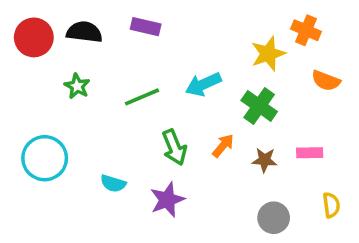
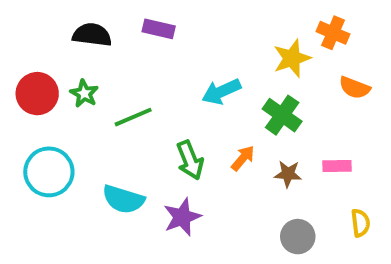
red circle: (34, 37) -> (37, 94), moved
green line: (142, 97) -> (133, 117), moved
cyan semicircle: (113, 183) -> (123, 199), size x1.5

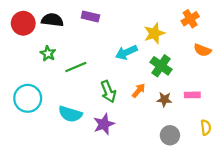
orange cross: (333, 33) -> (190, 19), turned 36
yellow star: (292, 58) -> (154, 33), moved
red circle: (37, 94) -> (23, 23), moved

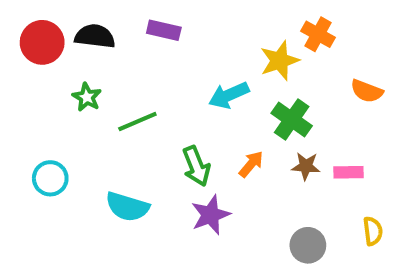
orange cross: (190, 19) -> (318, 34), moved, turned -30
cyan circle: (28, 98) -> (50, 178), size x0.7
brown star: (164, 99) -> (306, 166), moved
purple star: (104, 124) -> (211, 215), moved

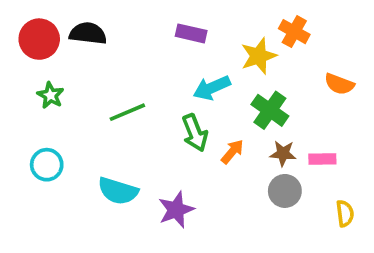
purple rectangle: (164, 30) -> (191, 33), moved
green star: (87, 97) -> (50, 95), moved
green arrow: (196, 166) -> (195, 133), moved
purple star: (211, 215) -> (176, 210), moved
gray circle: (308, 245) -> (285, 191), moved

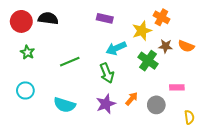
orange arrow: (232, 152) -> (132, 99), moved
brown star: (283, 153) -> (166, 46), moved
purple star: (176, 210) -> (106, 104), moved

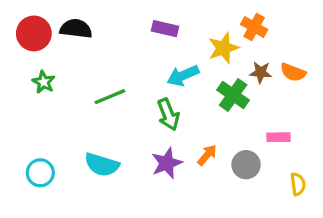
cyan circle: (25, 90) -> (40, 173), moved

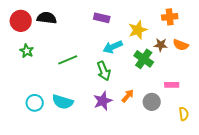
orange cross: (254, 27) -> (170, 17), moved, turned -35
cyan circle: (40, 173) -> (35, 103), moved

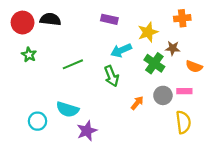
orange semicircle: (181, 45) -> (194, 66), moved
purple star: (103, 101) -> (87, 131), moved
gray circle: (152, 102) -> (163, 95), moved
cyan circle: (35, 103) -> (38, 121), moved
yellow semicircle: (184, 114) -> (183, 122), moved, size x1.5

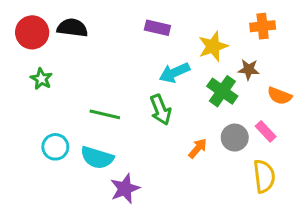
green line: (73, 64) -> (105, 114), moved, turned 36
pink rectangle: (184, 91) -> (266, 131), turned 48
cyan circle: (38, 121) -> (55, 147), moved

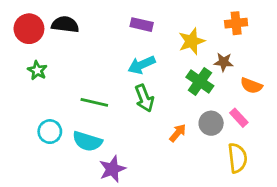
cyan arrow: (174, 73) -> (142, 65), moved

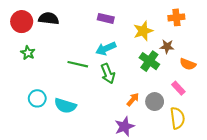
green line: (94, 102) -> (78, 64), moved
gray circle: (211, 123) -> (155, 102), moved
purple star: (112, 169) -> (124, 126), moved

